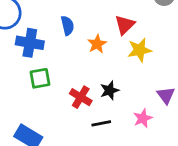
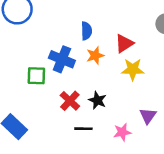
blue semicircle: (67, 26) -> (86, 31), moved
blue cross: (30, 43) -> (62, 59), moved
black star: (110, 90) -> (97, 100), turned 30

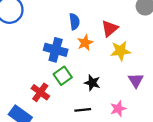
green square: (36, 76) -> (63, 76), moved, turned -30
red cross: (70, 101) -> (40, 92), moved
purple triangle: (148, 116) -> (136, 80), moved

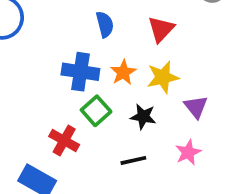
orange star: (85, 43) -> (123, 72), moved
yellow star: (120, 51) -> (163, 77), moved
purple triangle: (136, 80) -> (196, 107), moved

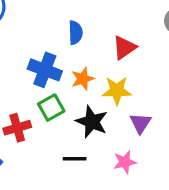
black star: (143, 117) -> (92, 122), size x1.4
red cross: (64, 140) -> (17, 128), turned 32

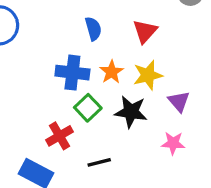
black line: (75, 159) -> (99, 162), moved
pink star: (125, 162) -> (173, 143), turned 30

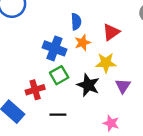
orange star: (112, 72) -> (83, 43), moved
pink star: (173, 143) -> (111, 123), moved

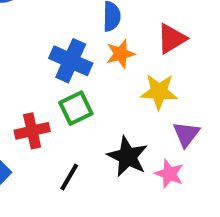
black star: (88, 85) -> (128, 157), moved
black line: (58, 115) -> (69, 177), turned -63
pink star: (111, 123) -> (169, 174), moved

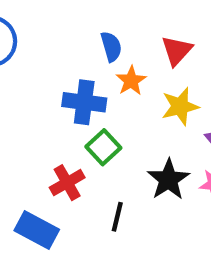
black star: (128, 157) -> (168, 179), turned 30

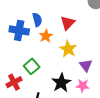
blue cross: (84, 102) -> (19, 30), moved
yellow star: (180, 106) -> (68, 49), turned -30

